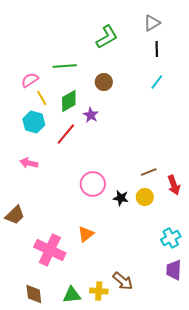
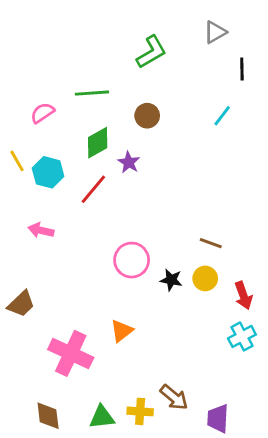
black line: (157, 49) -> (242, 69), moved
yellow line: (42, 98) -> (17, 161), moved
brown line: (149, 172) -> (211, 243), turned 42
red arrow: (174, 185) -> (243, 295), moved
purple trapezoid: (174, 270) -> (218, 419), moved

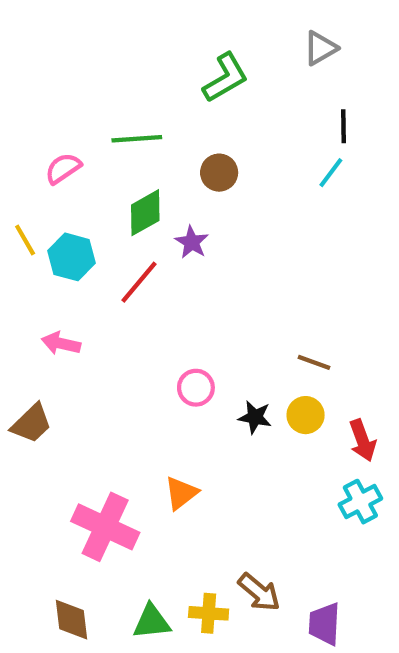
black line: (242, 69) -> (343, 126), moved
pink circle: (132, 260) -> (196, 388), size x0.7
brown trapezoid: (21, 304) -> (31, 423), moved

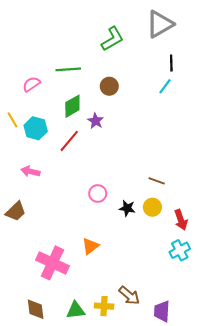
gray triangle: (320, 48) -> (160, 24), size x1.6

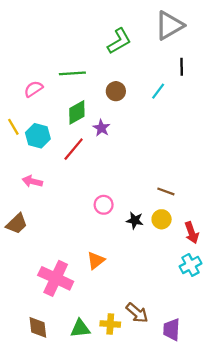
cyan line: (165, 86) -> (158, 91), moved

